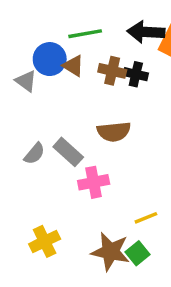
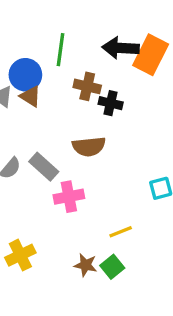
green line: (85, 34) -> (60, 50), turned -72
brown triangle: (73, 66) -> (30, 96), moved
black cross: (136, 74) -> (111, 103), moved
brown star: (110, 252) -> (86, 265), size x0.6

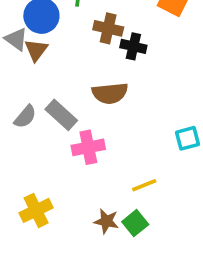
brown triangle: (30, 96) -> (36, 50), moved, turned 35

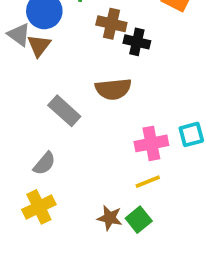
gray semicircle: (25, 117) -> (44, 163), moved
pink cross: (88, 147) -> (151, 143), moved

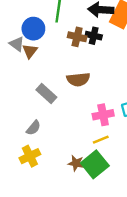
black cross: (137, 42) -> (94, 36), moved
green square: (139, 220) -> (95, 164), size x1.6

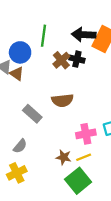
brown cross: (77, 37) -> (61, 60), turned 36
brown triangle: (30, 51) -> (17, 74), turned -32
brown star: (76, 163) -> (64, 157), moved

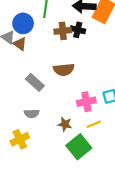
brown cross: (61, 60) -> (63, 31), turned 35
gray semicircle: (20, 146) -> (32, 114), moved, turned 48
yellow line: (84, 157) -> (94, 124), moved

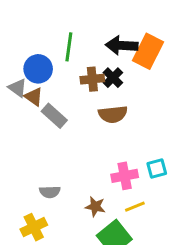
black cross: (78, 30) -> (113, 78), turned 32
brown semicircle: (64, 70) -> (113, 114), moved
gray rectangle: (35, 82) -> (54, 116), moved

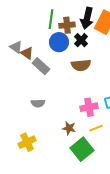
black arrow: (122, 45) -> (87, 18), turned -80
blue circle: (38, 69) -> (59, 42), moved
brown cross: (92, 79) -> (67, 25), moved
gray semicircle: (50, 192) -> (38, 103), moved

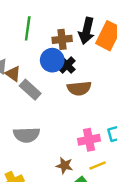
green line: (51, 19) -> (28, 28), moved
black cross: (81, 40) -> (67, 65), moved
gray semicircle: (38, 103) -> (26, 135), size x1.5

